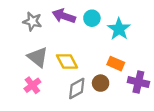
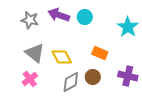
cyan star: (119, 29) -> (128, 27), moved
orange rectangle: (116, 64) -> (100, 53), moved

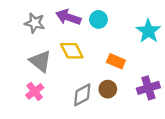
yellow diamond: (62, 57) -> (72, 51), moved
purple cross: (128, 76) -> (148, 88), turned -30

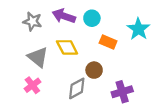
orange rectangle: (116, 61) -> (108, 42), moved
purple cross: (148, 88) -> (122, 92), moved
brown circle: (108, 89) -> (94, 70), moved

